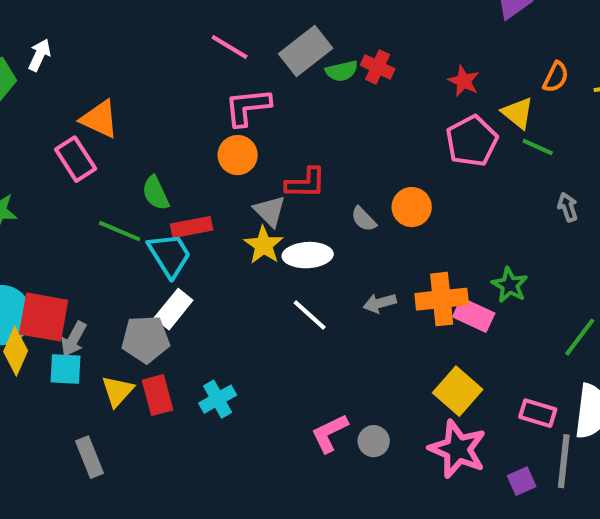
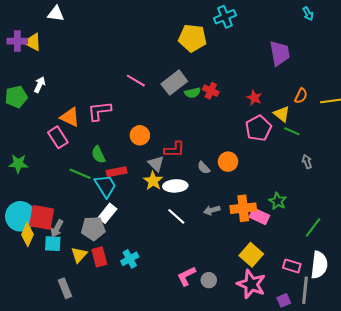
pink L-shape: (248, 107) -> (99, 111), moved

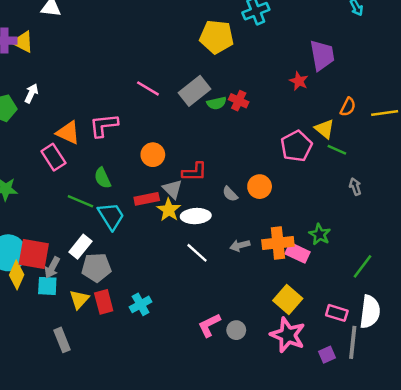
red star: (254, 98) -> (299, 81), moved
red rectangle: (117, 172) -> (147, 199), moved
white rectangle: (107, 213) -> (80, 247), moved

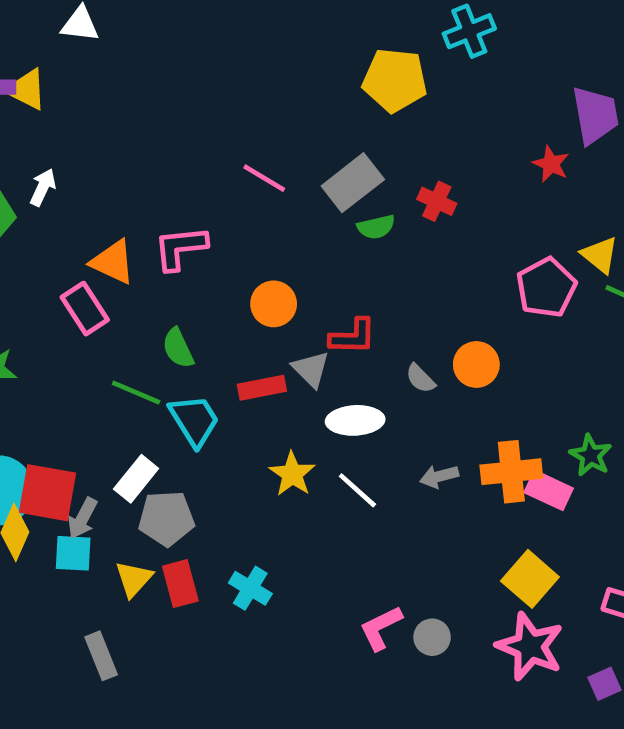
green semicircle: (217, 103) -> (376, 227), moved
yellow star: (169, 210) -> (292, 474), moved
cyan cross: (141, 304) -> (250, 588), turned -30

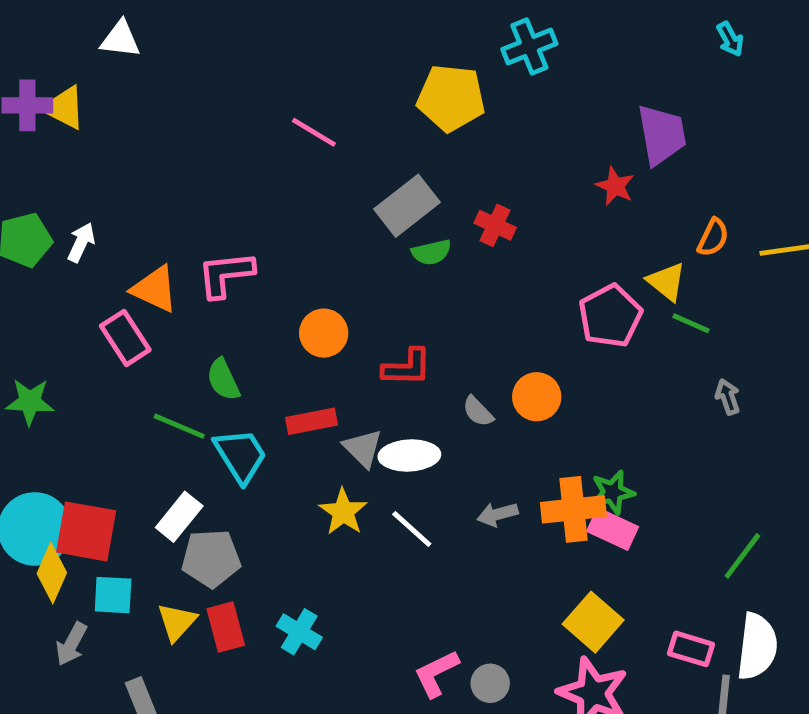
pink line: (264, 178) -> (314, 132), moved
white arrow: (43, 187) -> (81, 242), moved
gray triangle: (311, 369) -> (363, 448), moved
green star: (591, 455) -> (613, 492), moved, turned 30
gray arrow: (82, 518) -> (71, 644), moved

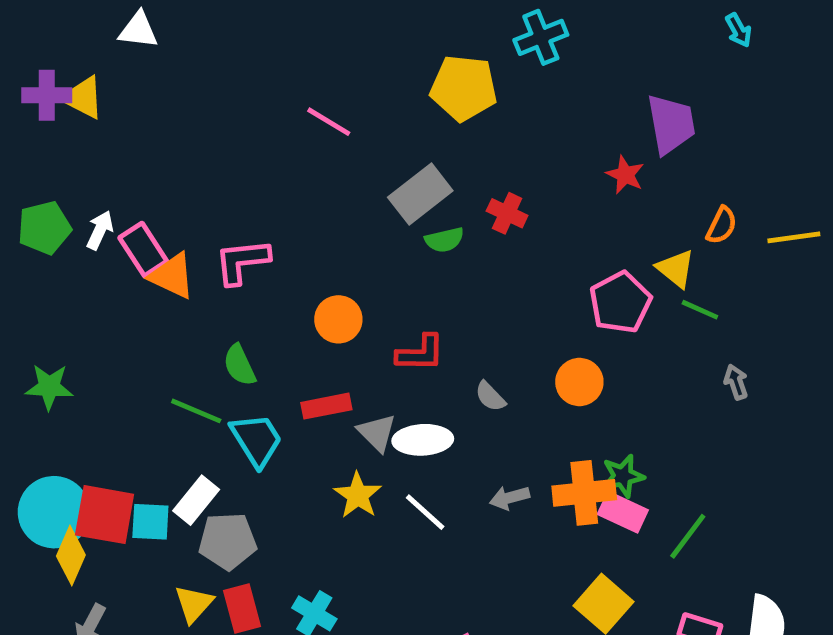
pink rectangle: (125, 338) -> (143, 249), moved
orange circle: (537, 397) -> (579, 382), moved
green line: (742, 556) -> (688, 536), moved
cyan square: (113, 595) -> (150, 522), moved

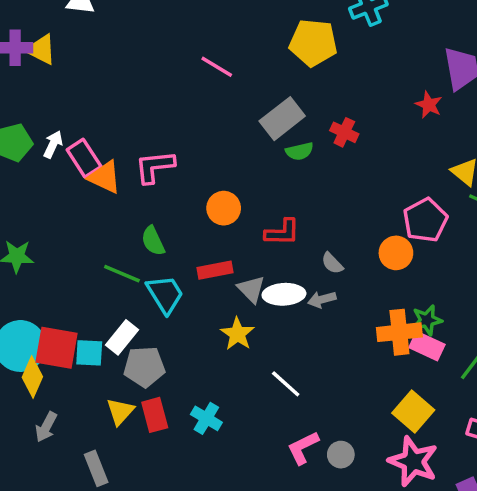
pink pentagon: (620, 302) -> (425, 220), moved
gray arrow: (510, 498) -> (322, 299), moved
white line: (425, 512) -> (286, 384), moved

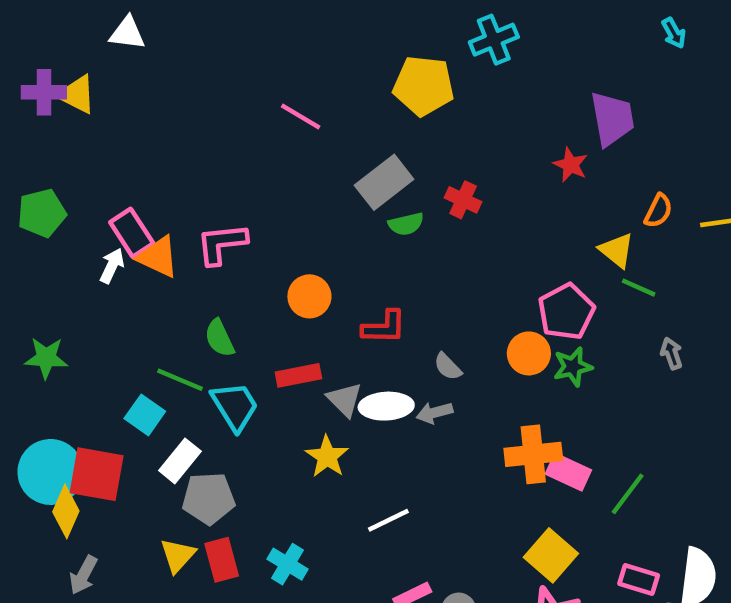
white arrow: (53, 144) -> (112, 266), moved
green star: (427, 320) -> (573, 367), moved
cyan square: (89, 353) -> (145, 415), moved, turned 32
white line: (286, 384) -> (388, 520), turned -68

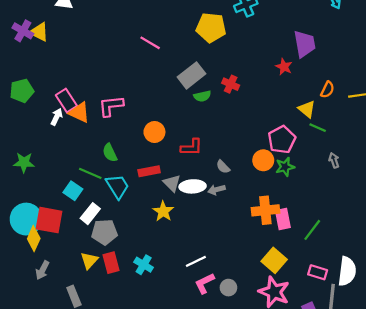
purple cross: (44, 92) -> (23, 31), turned 30
pink rectangle: (568, 472) -> (283, 219), turned 54
white line: (388, 520) -> (196, 261), moved

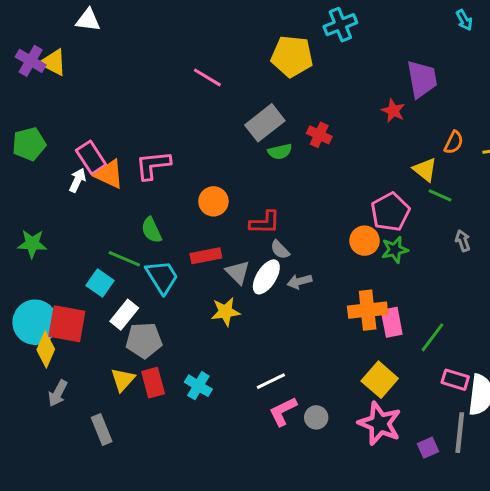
gray semicircle: (223, 167) -> (280, 250), moved
white ellipse: (193, 186) -> (266, 277), turned -55
yellow star: (163, 211) -> (226, 312), turned 30
pink rectangle: (318, 272) -> (455, 380), moved

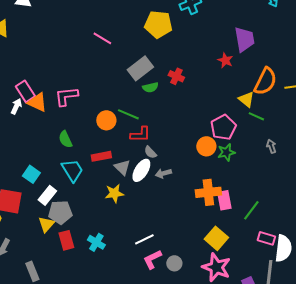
orange semicircle: (454, 142) -> (265, 81), size x1.8
green line: (124, 259) -> (128, 114), moved
yellow triangle: (123, 380) -> (46, 224), moved

